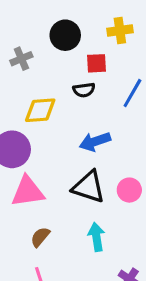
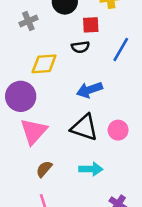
pink triangle: (28, 192) -> (34, 131), turned -40
cyan arrow: (96, 237) -> (91, 169), turned 100

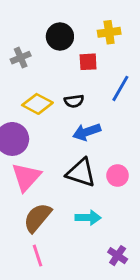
black semicircle: (80, 47) -> (74, 101), moved
yellow diamond: (44, 64) -> (37, 104), turned 32
brown semicircle: (44, 169) -> (37, 218), size x1.6

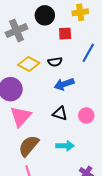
gray cross: (21, 58) -> (17, 31), size x1.5
black triangle: (81, 173) -> (60, 113), size x0.7

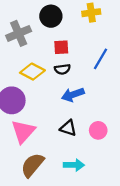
red square: (65, 34) -> (61, 47), moved

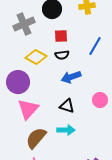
pink circle: (98, 130) -> (100, 100), moved
cyan arrow: (74, 165) -> (66, 130), moved

